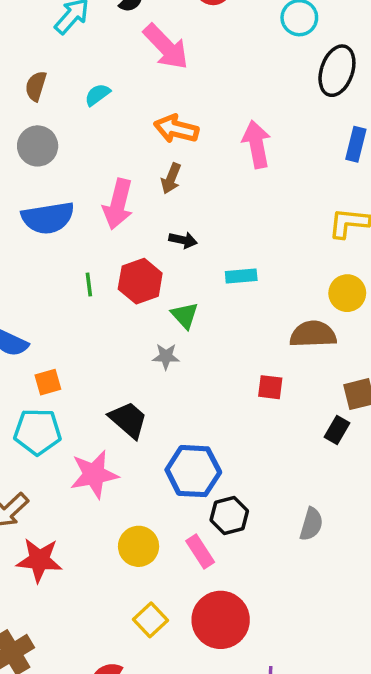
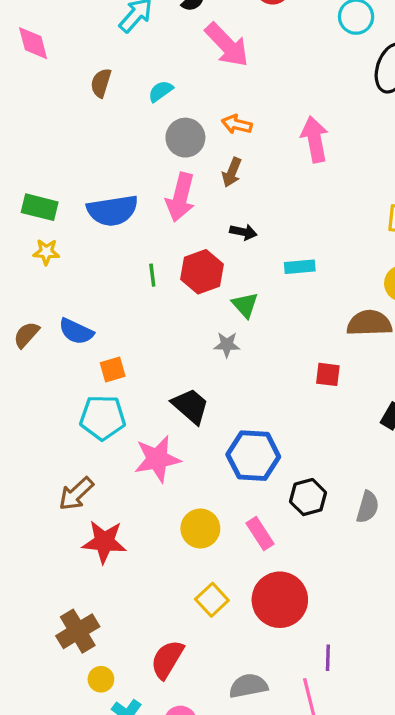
orange arrow: (176, 129) -> (237, 124), size x0.7
gray circle: (38, 146) -> (185, 138), moved
black hexagon: (229, 516) -> (308, 497), moved

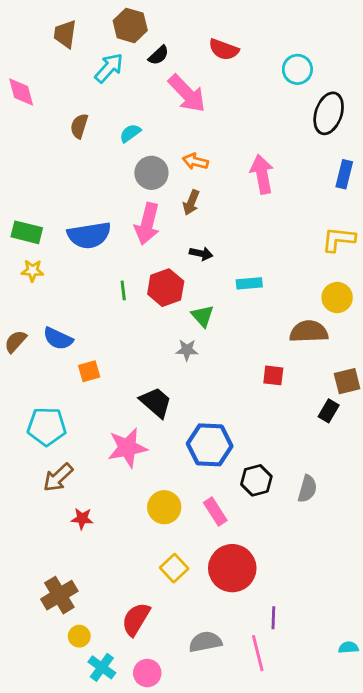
cyan pentagon: (103, 418) -> (47, 426), moved
red star: (104, 542) -> (82, 519), size x0.6

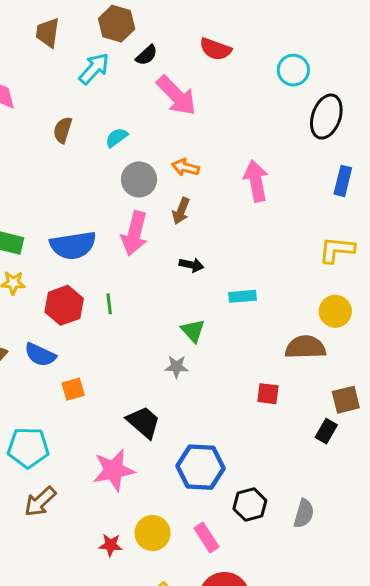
red hexagon: (166, 288) -> (64, 305), moved
red star: (82, 519) -> (111, 545), moved

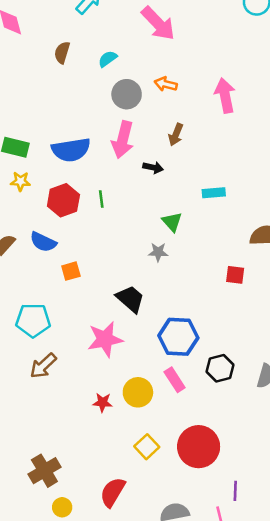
brown arrow: (181, 211) -> (176, 135), moved
black arrow: (191, 265) -> (153, 167), moved
pink rectangle: (206, 538) -> (175, 380), moved

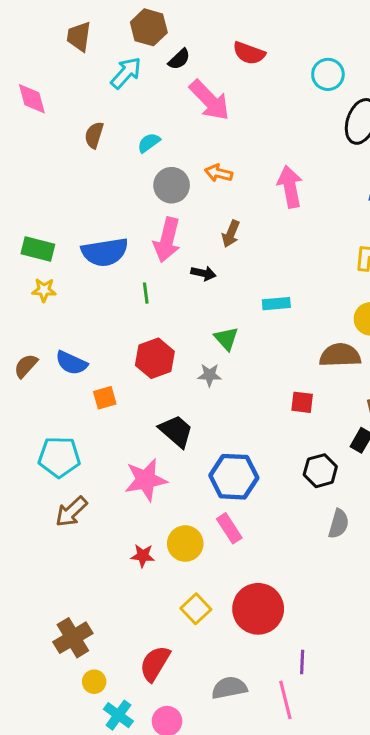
green line: (101, 199) -> (146, 293), moved
red hexagon: (63, 200) -> (155, 358), moved
black hexagon: (220, 368) -> (320, 471), moved

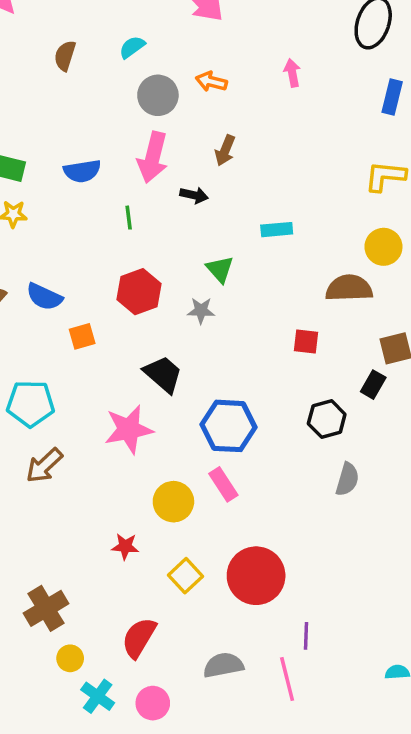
brown semicircle: (94, 135) -> (65, 56), moved
pink arrow: (290, 187) -> (292, 73), moved, size x0.6
blue semicircle: (105, 252) -> (82, 171), size x0.7
red star: (143, 556) -> (125, 546), moved

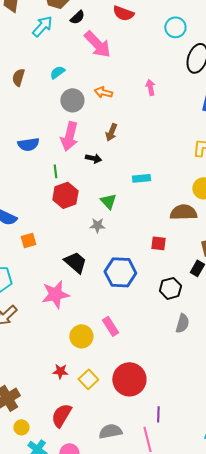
red hexagon: (139, 292) -> (65, 195), moved
blue hexagon: (229, 426) -> (120, 272), moved
red star: (125, 546) -> (60, 371), moved

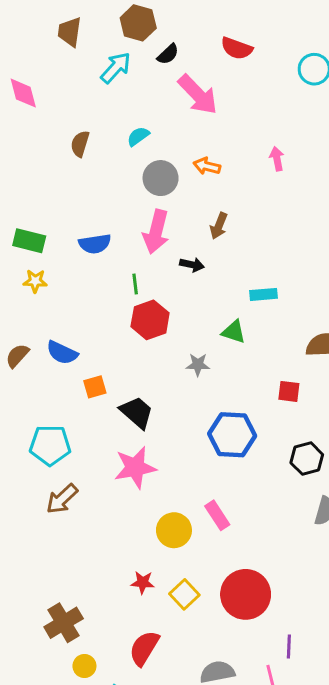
green triangle: (108, 201) -> (234, 332), moved, turned -30
black trapezoid: (75, 262) -> (137, 412), moved

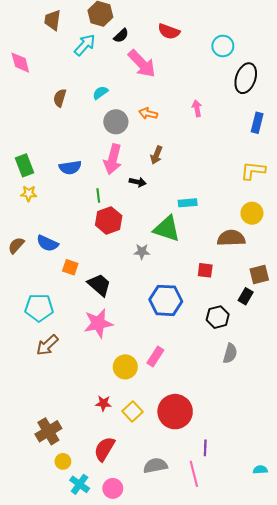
green rectangle: (29, 241) -> (24, 165), turned 55
green triangle: (234, 332) -> (167, 229), size x1.6
orange square: (95, 387) -> (70, 267), turned 35
pink rectangle: (217, 515) -> (155, 357), turned 66

